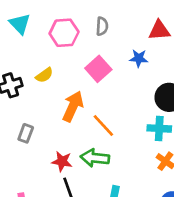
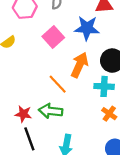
blue star: (139, 58) -> (87, 28), size x1.6
orange arrow: (73, 106) -> (79, 65), moved

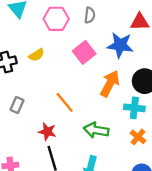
orange line: (58, 84) -> (65, 102), moved
green arrow: (51, 111) -> (96, 130), moved

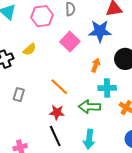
orange arrow: (110, 84) -> (96, 65), size x0.6
cyan cross: (134, 108) -> (107, 88), moved
red star: (47, 132) -> (57, 112), moved

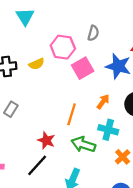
pink hexagon: (42, 16) -> (63, 47), moved
orange line: (59, 87) -> (72, 114), moved, turned 48
black line: (55, 136) -> (37, 165), turned 50

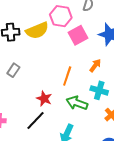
yellow semicircle: (37, 64) -> (37, 31), size x1.6

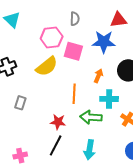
yellow semicircle: (37, 31) -> (47, 66), moved
pink square: (78, 35) -> (73, 51), turned -30

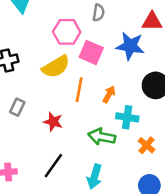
orange arrow: (98, 76) -> (109, 94), moved
orange line: (74, 94) -> (79, 90), moved
red star: (58, 122) -> (53, 122), moved

